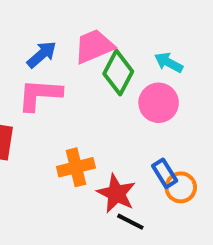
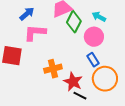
blue arrow: (42, 54) -> (27, 14), moved
blue rectangle: (165, 173) -> (93, 60), moved
orange circle: (181, 187) -> (105, 79), size x1.6

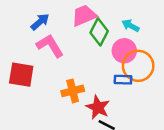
pink L-shape: (35, 33) -> (50, 46), turned 55
blue rectangle: (93, 60) -> (123, 80), turned -56
orange circle: (105, 79) -> (138, 66), moved

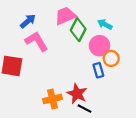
orange circle: (138, 66) -> (111, 58), size x0.6
blue rectangle: (123, 80) -> (98, 70), turned 72
orange cross: (73, 91) -> (52, 99), moved

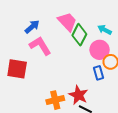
pink trapezoid: (65, 16) -> (67, 22), turned 70

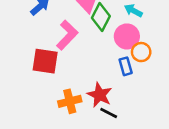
pink L-shape: (40, 46) -> (67, 35), moved, turned 75
red square: (17, 69) -> (45, 61), moved

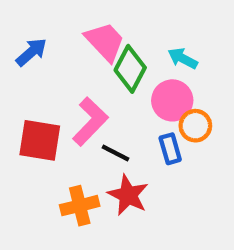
pink L-shape: (67, 35) -> (90, 121), moved
black line: (109, 113) -> (115, 153), moved

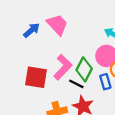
pink trapezoid: (105, 42) -> (57, 25), moved
green diamond: (130, 69) -> (84, 69), moved

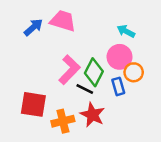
pink trapezoid: (57, 25) -> (63, 21), turned -30
red square: (36, 77) -> (33, 104), moved

